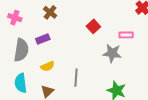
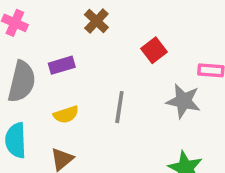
brown cross: (50, 12) -> (96, 21), moved
gray line: (76, 78) -> (119, 107), moved

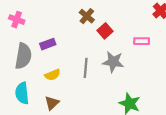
brown cross: (96, 21) -> (87, 16), moved
gray star: (183, 101) -> (113, 62), moved

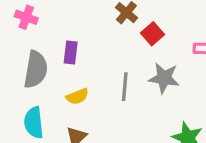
purple rectangle: (48, 44) -> (71, 52), turned -63

